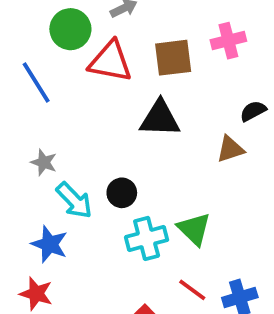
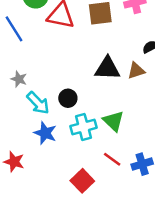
black triangle: (160, 119) -> (107, 68), moved
blue star: (49, 244) -> (45, 133), moved

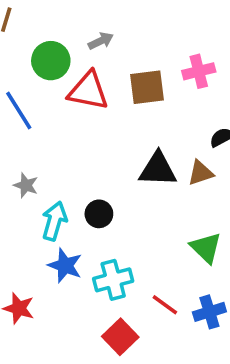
cyan arrow: (38, 103) -> (54, 221), turned -120
green triangle: (113, 121) -> (206, 248), moved
cyan cross: (83, 127) -> (113, 280), moved

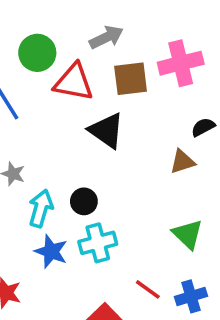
gray arrow: (101, 41) -> (106, 37), moved, size x1.4
pink cross: (199, 71) -> (181, 63), size x1.4
black triangle: (158, 169) -> (106, 131), moved, turned 33
cyan cross: (113, 280) -> (98, 243), moved

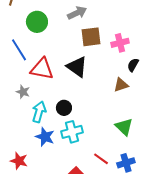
pink cross: (181, 63) -> (120, 43), moved, size x0.7
red triangle: (74, 82) -> (42, 69), moved
black semicircle: (203, 127) -> (133, 65), turned -32

